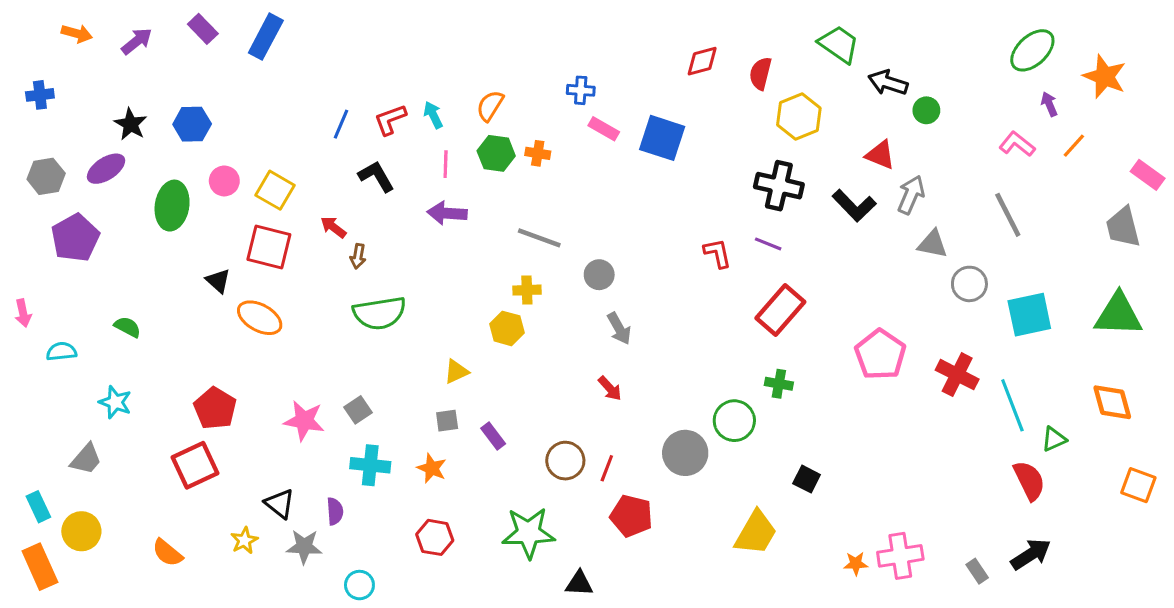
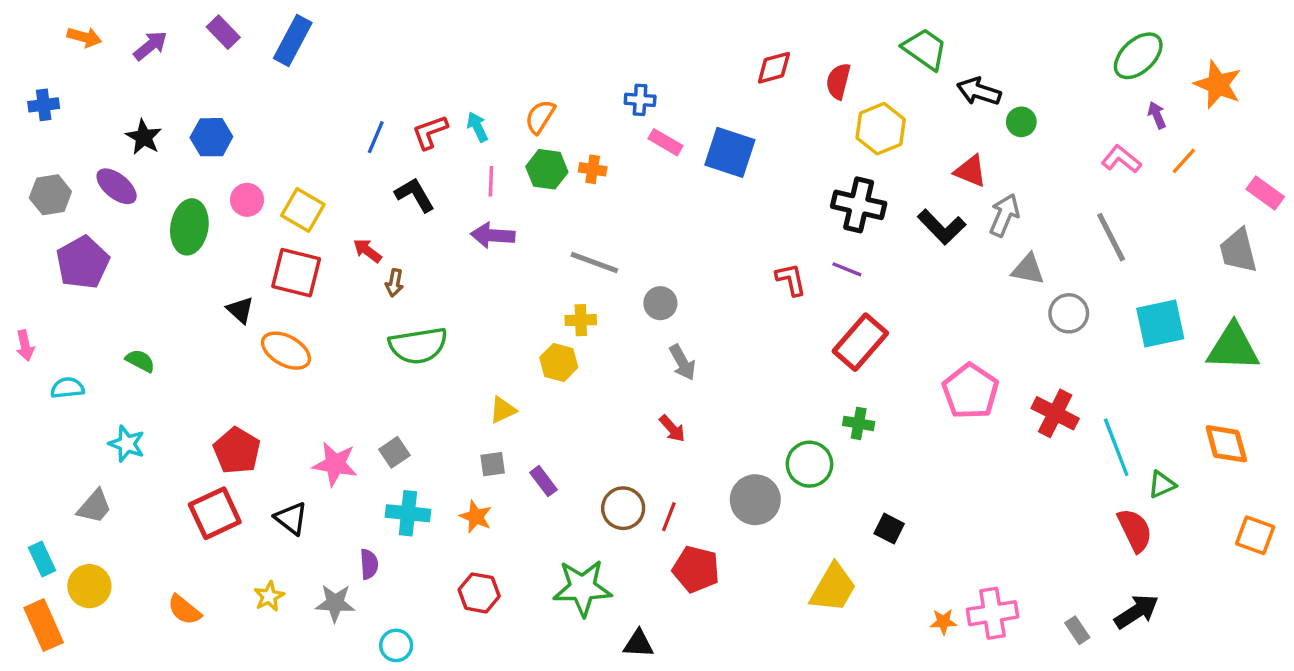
purple ellipse: (106, 169) -> (117, 186), turned 72
cyan square: (1029, 315) -> (1160, 324), moved
black triangle: (280, 504) -> (291, 518), moved

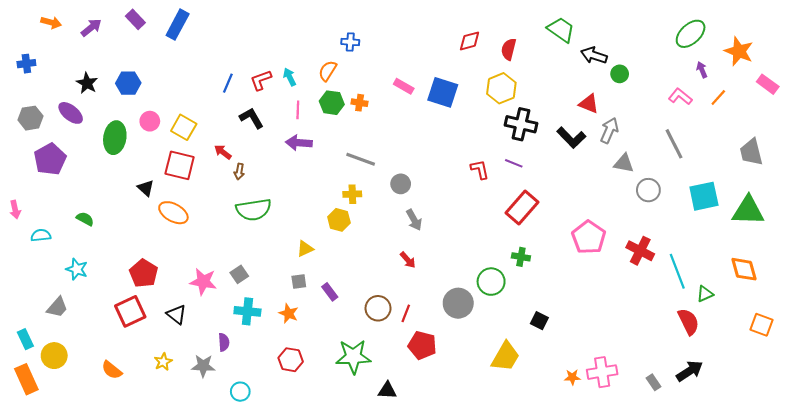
blue cross: (640, 100) -> (350, 42), moved
yellow hexagon: (881, 129) -> (501, 88), moved
pink rectangle: (1265, 193) -> (768, 84), moved

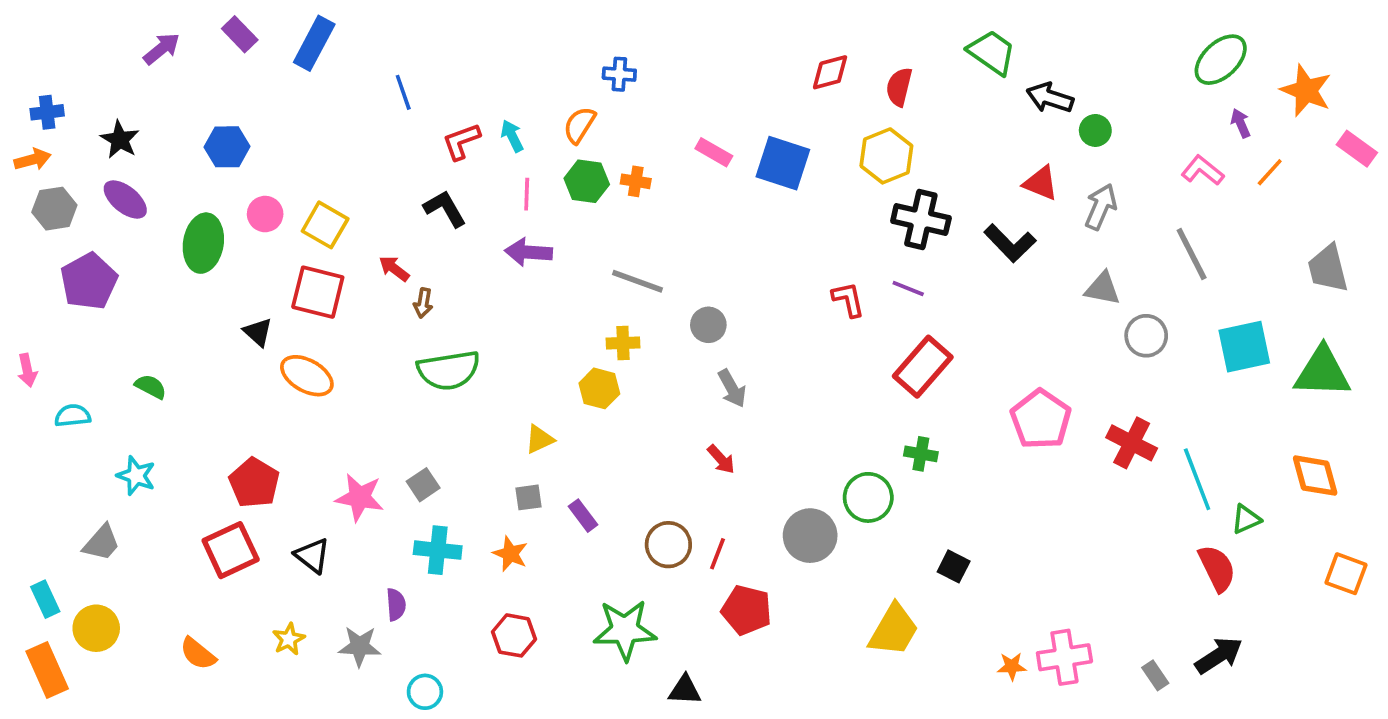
orange arrow: (51, 22) -> (33, 160), moved, turned -30
black star: (87, 83) -> (120, 140), moved
blue line: (228, 83) -> (403, 92), moved, turned -42
gray arrow: (609, 130) -> (1101, 207), moved

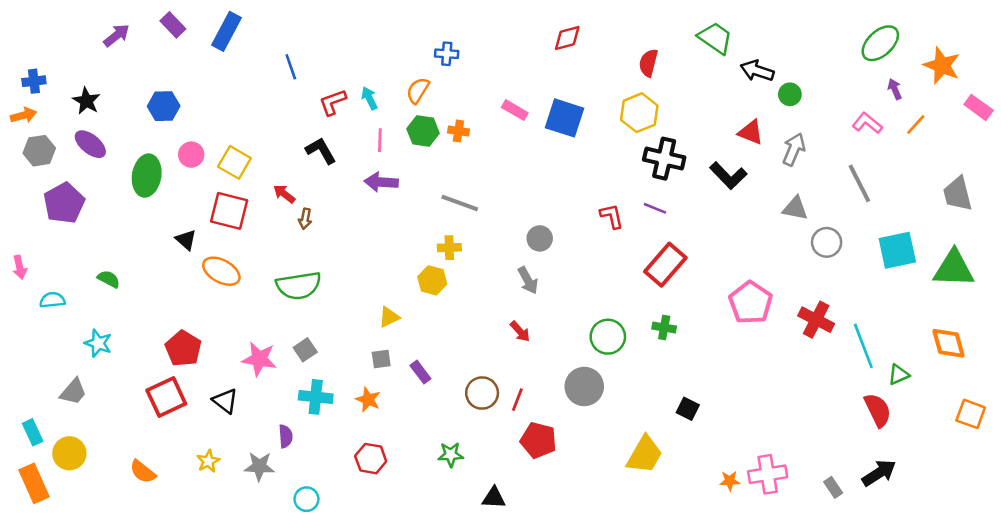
red diamond: (830, 72) -> (567, 38), moved
gray circle: (708, 325) -> (540, 238), moved
green semicircle: (449, 370) -> (299, 286), moved
green circle: (868, 497) -> (608, 337), moved
green star: (625, 630) -> (451, 455), size x0.6

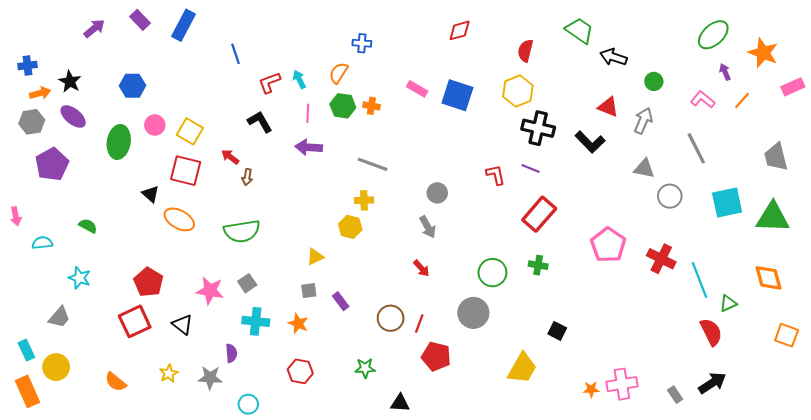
green circle: (790, 94) -> (654, 81), moved
pink rectangle: (979, 107) -> (793, 87), turned -60
orange arrow: (24, 115) -> (40, 93), moved

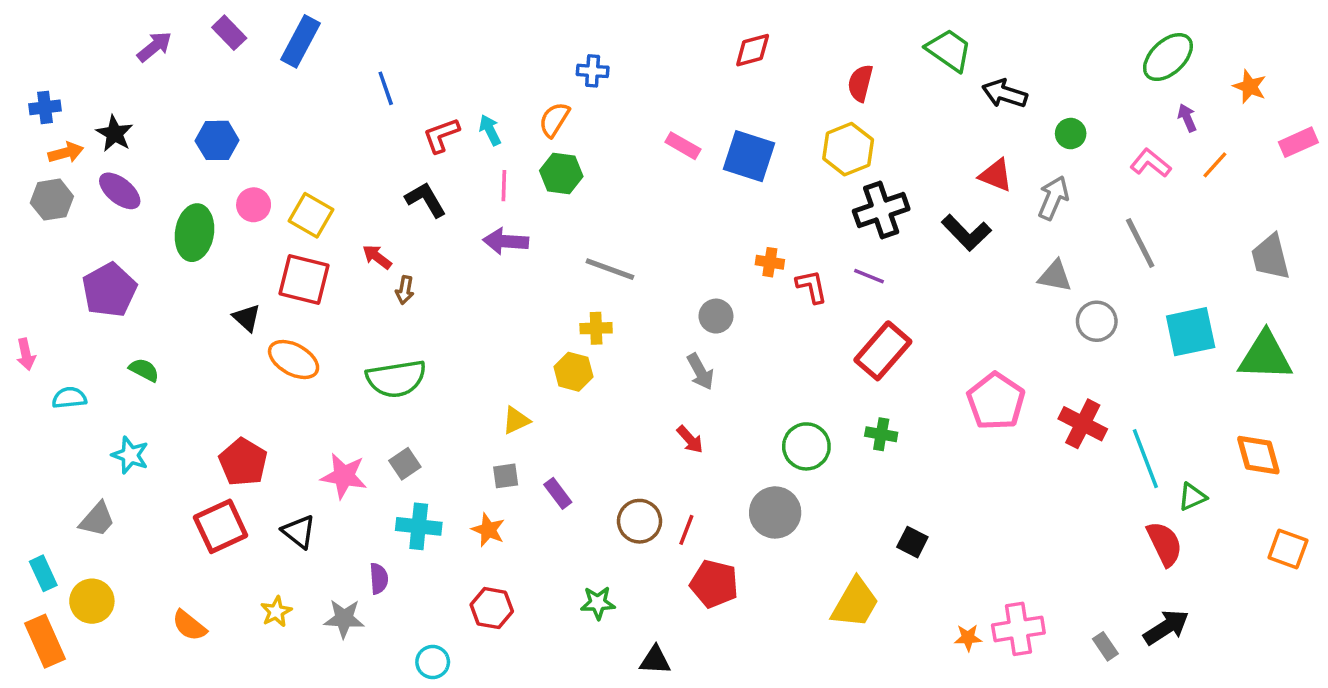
orange star: (763, 53) -> (1250, 87), size x0.7
orange cross: (371, 106) -> (770, 262), moved
black cross: (538, 128) -> (881, 210), turned -32
purple pentagon: (52, 164) -> (109, 290), moved
cyan circle: (248, 404) -> (433, 662), moved

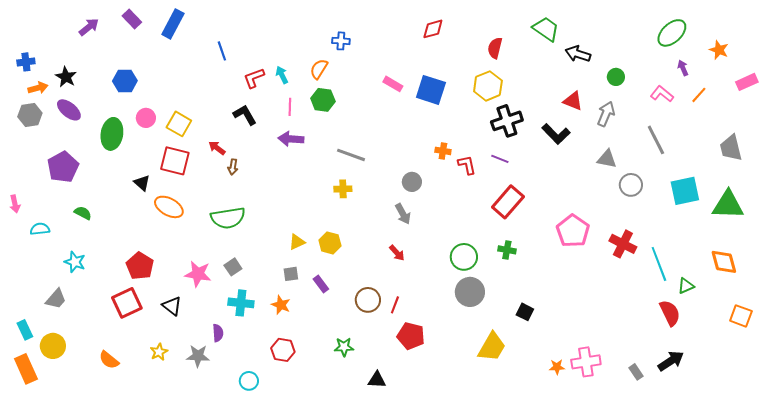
yellow hexagon: (573, 372) -> (330, 243), moved
gray circle: (775, 512) -> (470, 292), moved

